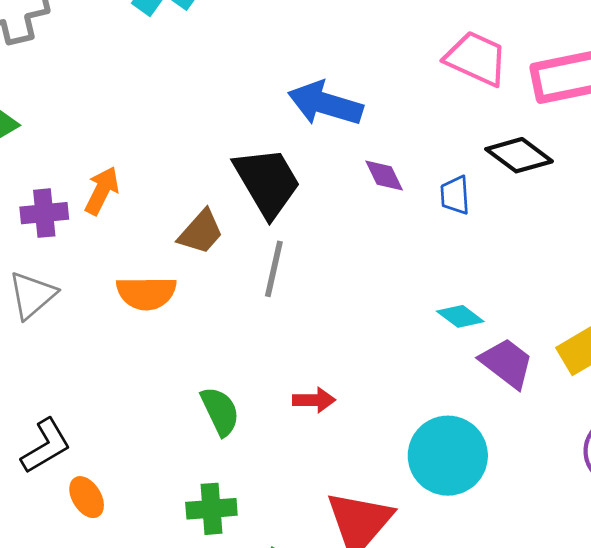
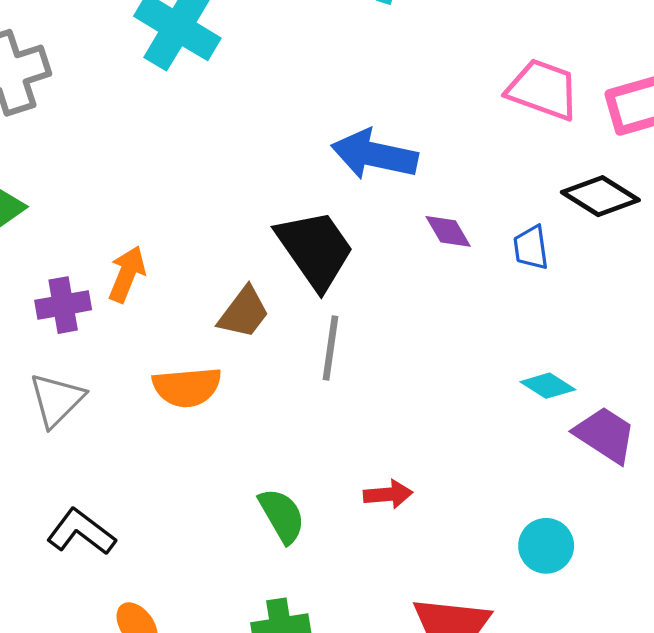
black L-shape: (46, 446) -> (81, 532), moved, turned -108
cyan circle: (448, 456) -> (546, 546), size x0.6

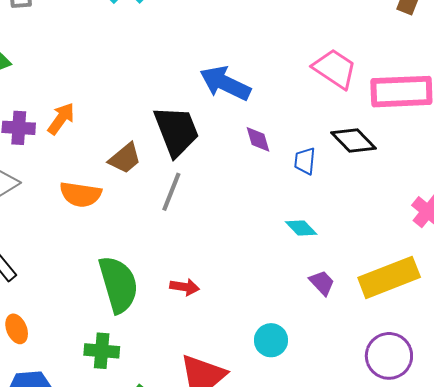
cyan diamond: (548, 386) -> (301, 228), moved
purple trapezoid: (605, 435) -> (322, 283), size x0.7
green semicircle: (282, 516) -> (118, 284), size x1.6

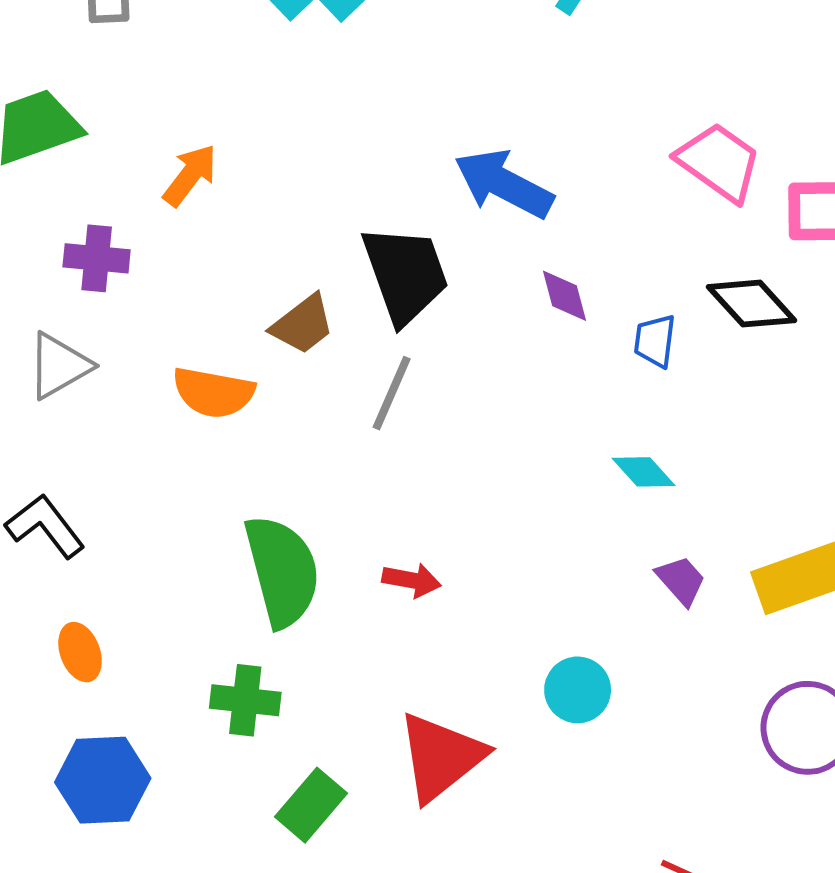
orange arrow: (61, 119) -> (190, 175), moved

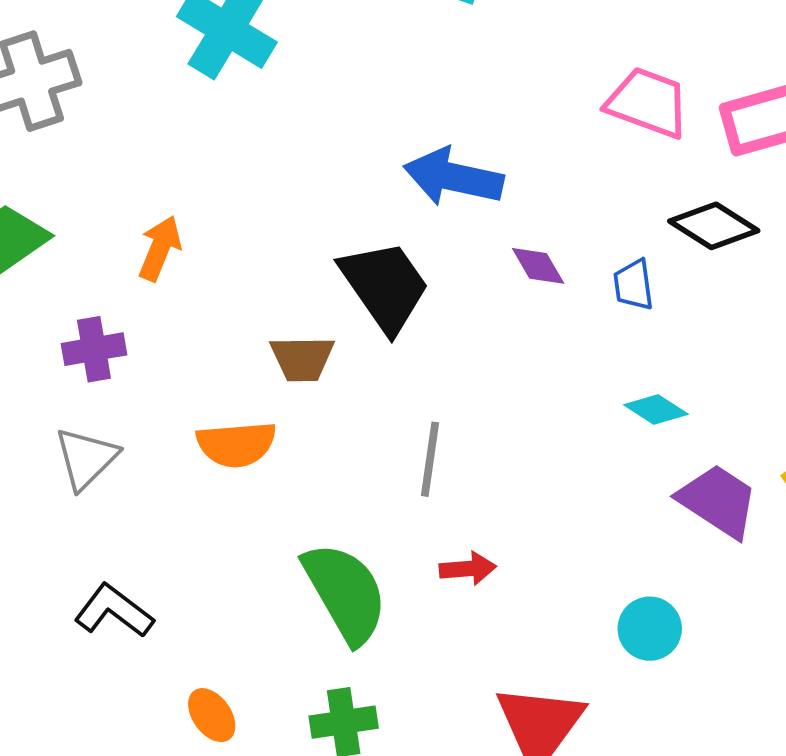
brown trapezoid: (303, 324) -> (302, 359), turned 52
gray line: (392, 393) -> (430, 459), moved
purple trapezoid: (681, 580) -> (718, 501), size x1.6
orange ellipse: (80, 652) -> (212, 715), moved

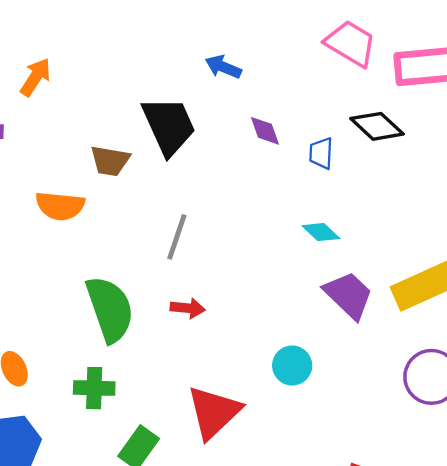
blue arrow: (453, 177) -> (223, 67), size x0.6

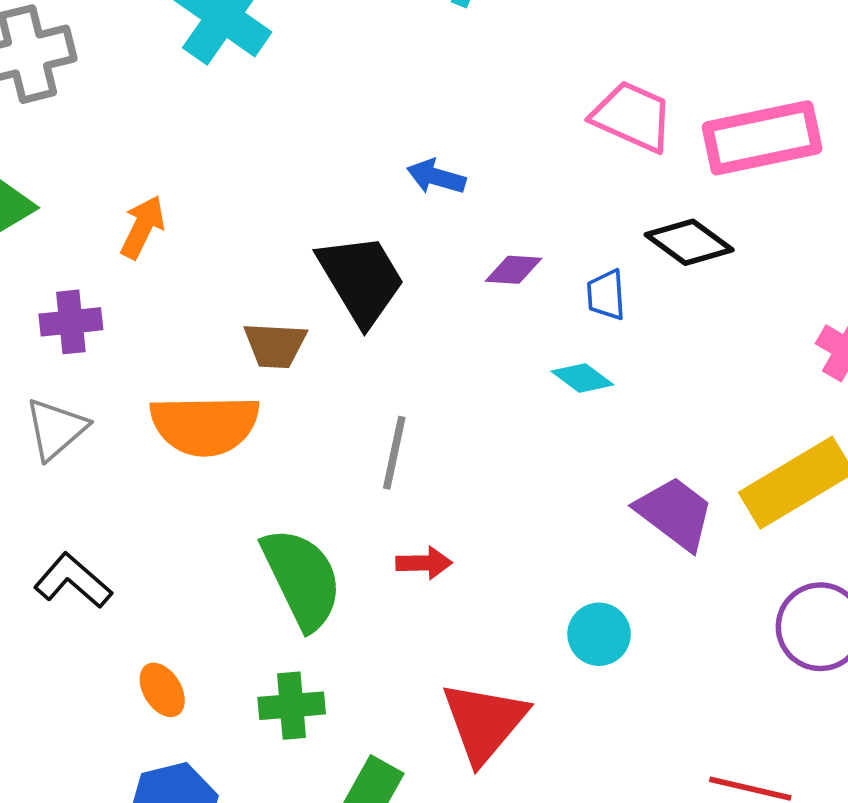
purple diamond: (265, 131) -> (514, 270), turned -60
orange semicircle: (60, 206) -> (205, 425), size x1.4
cyan diamond: (321, 232) -> (582, 378), moved

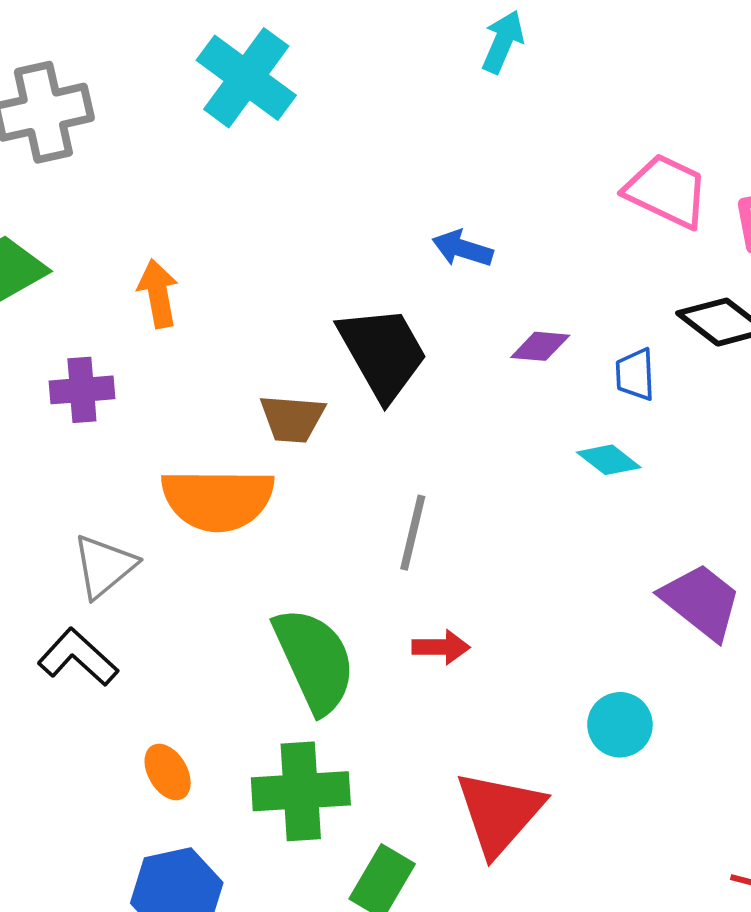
orange arrow: (142, 227) -> (158, 294), turned -38
gray triangle: (56, 429) -> (104, 566), moved
green cross: (292, 706) -> (301, 791), size x1.4

